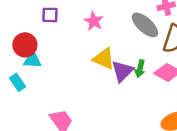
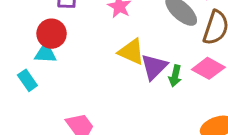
red circle: (25, 45) -> (52, 34), moved
green arrow: (140, 69) -> (175, 76), moved

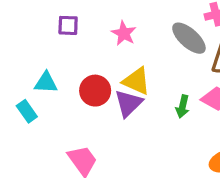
red circle: (52, 34) -> (95, 91), moved
purple triangle: (154, 67) -> (129, 103), moved

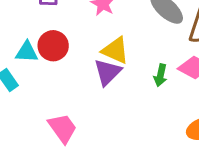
red circle: (95, 91) -> (53, 46), moved

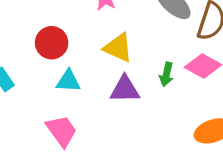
cyan triangle: (27, 52) -> (68, 81), moved
purple triangle: (108, 72) -> (125, 89), moved, turned 44

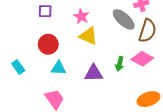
yellow triangle: (118, 48) -> (89, 36), moved

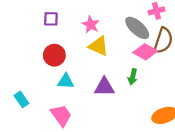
pink diamond: (142, 59) -> (145, 52), moved
cyan rectangle: (18, 67) -> (21, 99), moved

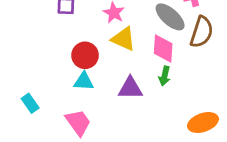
pink diamond: (145, 52) -> (163, 48), moved, turned 65
red circle: (54, 55) -> (85, 55), moved

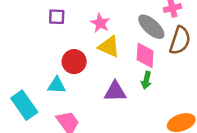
cyan triangle: (84, 81) -> (57, 85), moved
cyan rectangle: (30, 103) -> (24, 105), size x1.6

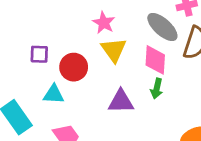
purple square: (57, 17) -> (39, 54), moved
yellow triangle: (109, 47) -> (114, 50), turned 30

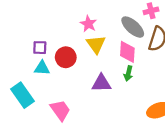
cyan triangle: (54, 94) -> (42, 68), moved

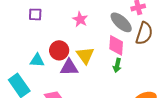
yellow triangle: (96, 44) -> (85, 55), moved
purple square: (40, 48) -> (35, 14), moved
purple triangle: (101, 83) -> (69, 67), moved

